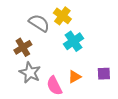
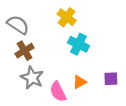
gray semicircle: (39, 23) -> (18, 25), moved
cyan cross: (74, 41) -> (78, 44), turned -30

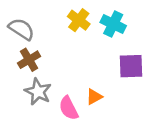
cyan cross: (78, 44) -> (113, 24), moved
purple square: (111, 79) -> (131, 66), moved, size x1.5

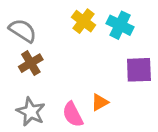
gray star: (38, 92) -> (31, 112), moved

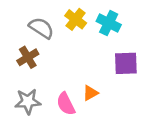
gray semicircle: (23, 31) -> (41, 28), moved
gray star: (31, 112) -> (28, 101), turned -30

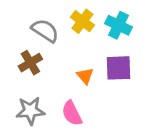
purple square: (126, 63) -> (119, 68), moved
orange triangle: (90, 93) -> (85, 76), moved, turned -42

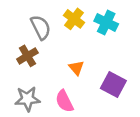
gray semicircle: (45, 31) -> (41, 27), turned 30
purple square: (119, 68) -> (113, 85), moved, turned 30

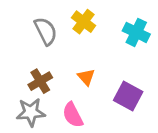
cyan cross: (106, 22) -> (136, 32), moved
brown cross: (27, 56) -> (40, 81), moved

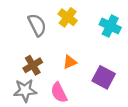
orange triangle: (86, 77) -> (70, 62), turned 48

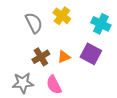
brown cross: (33, 65) -> (41, 57), moved
purple square: (104, 77) -> (91, 54), moved

